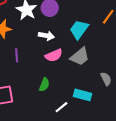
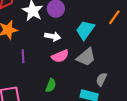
gray semicircle: (106, 79) -> (101, 79), moved, turned -128

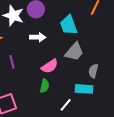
cyan trapezoid: (85, 30) -> (69, 25), turned -45
pink semicircle: (60, 56) -> (50, 66), moved

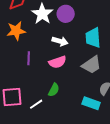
pink semicircle: (50, 66) -> (57, 62), moved
white line: (66, 105) -> (36, 104), moved

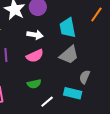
green semicircle: (54, 90) -> (34, 84), turned 56
white line: (36, 104) -> (47, 102), moved

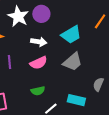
cyan trapezoid: (68, 28) -> (71, 35), turned -110
gray semicircle: (85, 77) -> (98, 84), moved

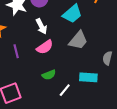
white arrow: (39, 42) -> (41, 26), turned 63

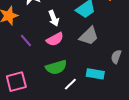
purple line: (16, 51) -> (26, 41), turned -32
green semicircle: (49, 75) -> (56, 67), size x1.5

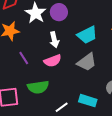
green semicircle: (56, 67) -> (38, 87), moved

